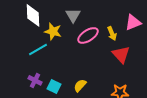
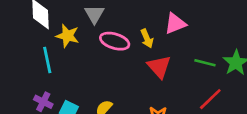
pink ellipse: (88, 35) -> (115, 41), turned 50
cyan line: (38, 49) -> (47, 60), turned -72

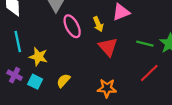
yellow star: (67, 36) -> (38, 57), moved
pink ellipse: (115, 41) -> (72, 26), turned 45

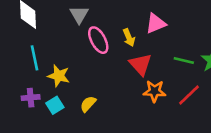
purple cross: (15, 75) -> (31, 98), turned -32
cyan square: (35, 82) -> (55, 105), turned 32
orange star: (107, 88) -> (154, 91), moved

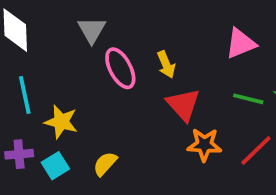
pink triangle: (156, 23) -> (241, 43), moved

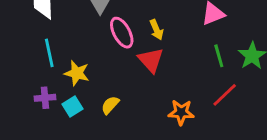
green line: (248, 99) -> (219, 56), turned 60
red triangle: (183, 105) -> (151, 60), moved
orange star: (204, 145) -> (181, 112), moved

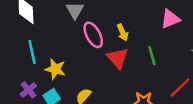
green line: (219, 56) -> (152, 56), moved
purple cross: (45, 98) -> (28, 90), turned -35

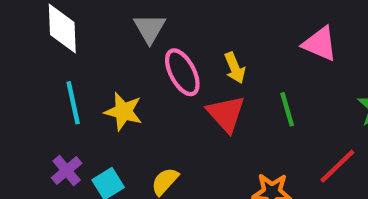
pink triangle: (170, 19) -> (320, 44), turned 45
yellow star: (55, 69) -> (123, 112), moved

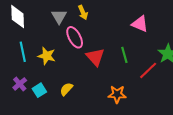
yellow arrow: (235, 68) -> (83, 12), moved
red line: (337, 166) -> (148, 70), moved

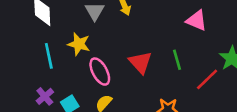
pink ellipse: (75, 37) -> (100, 72), moved
yellow star: (47, 56) -> (79, 44), moved

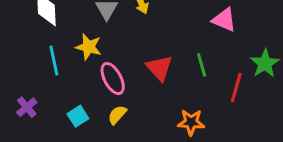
red line: (207, 79) -> (236, 88), turned -30
purple cross: (45, 96) -> (27, 107), moved

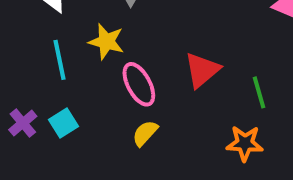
green line: (202, 65) -> (259, 92), moved
red triangle: (159, 68) -> (202, 70), turned 32
cyan square: (78, 116) -> (64, 123), moved

